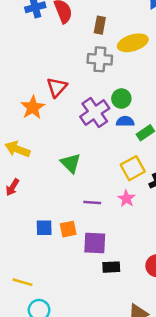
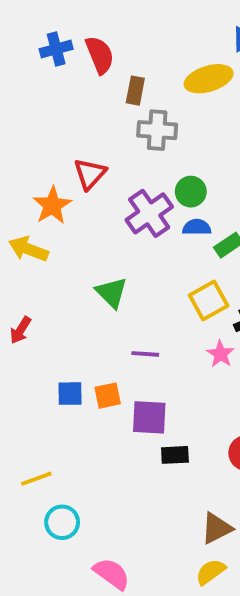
brown rectangle: (100, 25) -> (135, 91), moved
yellow ellipse: (133, 43) -> (209, 79), moved
yellow arrow: (18, 149) -> (28, 249), moved
pink star: (126, 199) -> (220, 354), moved
yellow line: (23, 282) -> (36, 479), turned -36

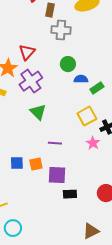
green circle: (191, 192) -> (68, 64), moved
purple cross: (149, 213) -> (31, 81), moved

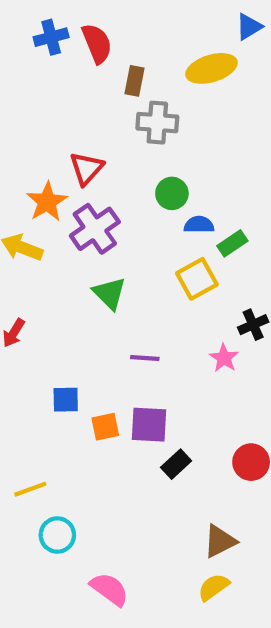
yellow square: (87, 116) -> (197, 279), moved
orange square: (36, 164) -> (105, 427), moved
black rectangle: (70, 194) -> (176, 464), turned -40

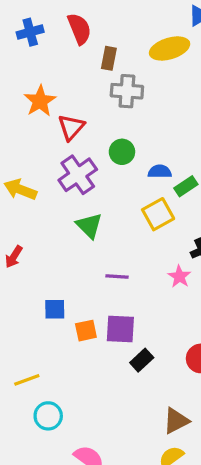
blue cross: (51, 37) -> (30, 32), moved
green circle: (172, 193) -> (122, 152), moved
orange star: (47, 202) -> (40, 101), moved

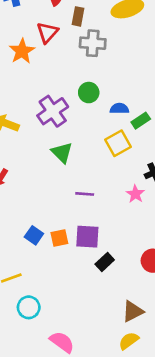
red triangle: (71, 127) -> (47, 32), moved
blue square: (55, 309) -> (34, 235), moved, turned 36

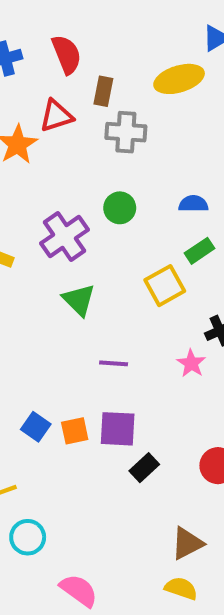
red triangle: (47, 32) -> (56, 116), turned 30
blue semicircle: (119, 109) -> (193, 204), moved
yellow semicircle: (129, 341) -> (181, 588), turned 55

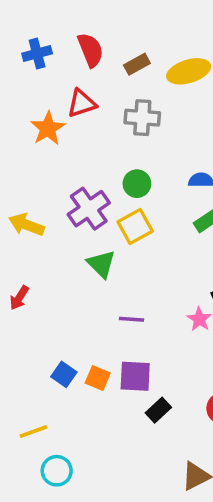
brown rectangle: (103, 91) -> (137, 64), moved, turned 50
yellow square: (165, 286) -> (135, 226), moved
orange square: (75, 431) -> (98, 378), turned 35

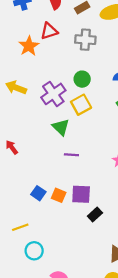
yellow arrow: (26, 225) -> (16, 88), moved
red arrow: (19, 298) -> (12, 147), turned 112
purple line: (132, 319) -> (71, 155), moved

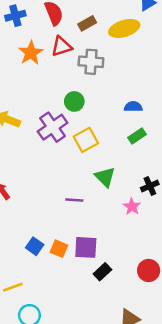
red triangle: (49, 31) -> (61, 46), moved
orange star: (29, 46) -> (31, 53), moved
green circle: (82, 79) -> (74, 101), moved
green triangle: (61, 127) -> (105, 177), moved

